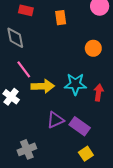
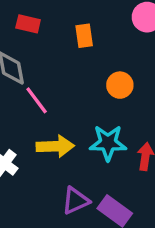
orange circle: (93, 48) -> (120, 85), moved
pink line: (24, 69) -> (37, 100), moved

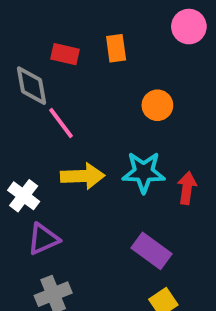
red rectangle: (28, 24) -> (65, 54), moved
purple triangle: (76, 201) -> (43, 239), moved

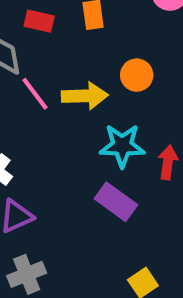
yellow arrow: (83, 176) -> (85, 96), moved
purple rectangle: (152, 251) -> (116, 202), moved

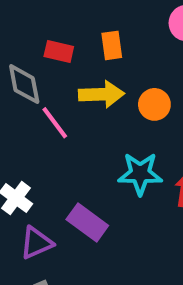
yellow arrow: (85, 96) -> (102, 94), moved
purple rectangle: (116, 202) -> (87, 222), moved

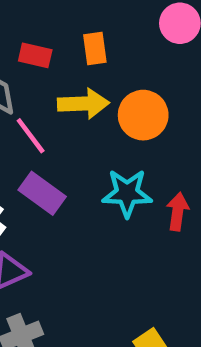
orange circle: (154, 104) -> (143, 115), size x1.4
purple rectangle: (87, 222) -> (42, 193), moved

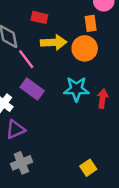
orange rectangle: (95, 48) -> (91, 23), moved
red rectangle: (35, 55) -> (39, 17), moved

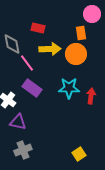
purple triangle: (15, 130) -> (18, 122), turned 36

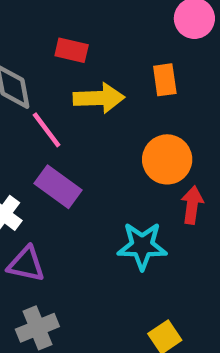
orange rectangle: (81, 33) -> (165, 80), moved
orange circle: (76, 54) -> (167, 159), moved
cyan star: (69, 88) -> (142, 246), moved

